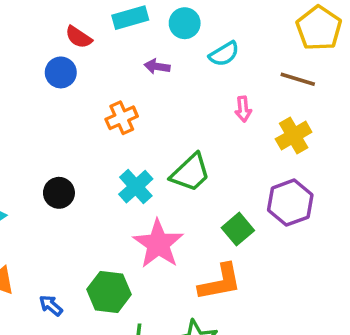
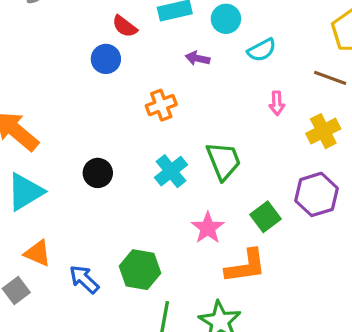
green trapezoid: (190, 173) -> (224, 161), turned -72
pink star: (158, 244) -> (208, 228), moved, size x0.7
blue arrow: (51, 305) -> (84, 279), size x1.4

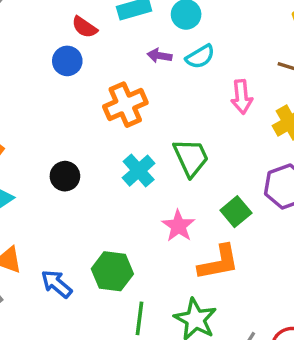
cyan semicircle: (262, 50) -> (200, 57), moved
pink arrow: (277, 103) -> (242, 97), size x1.4
orange cross: (161, 105) -> (125, 105), size x1.4

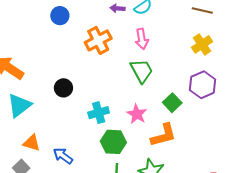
pink arrow: (242, 97) -> (142, 39), moved
cyan cross: (139, 171) -> (99, 113), moved, turned 30
green hexagon: (112, 271) -> (113, 142), moved

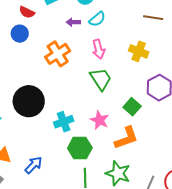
yellow cross: (202, 44) -> (139, 51), moved, turned -30
black circle: (63, 88) -> (29, 101), size x1.8
blue arrow: (63, 156) -> (33, 165), turned 102

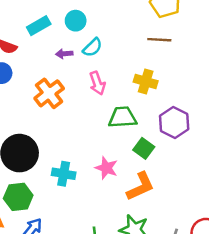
green trapezoid: (101, 79) -> (123, 117), moved, turned -55
cyan cross: (64, 122) -> (64, 174), turned 36
green hexagon: (80, 148) -> (18, 197), moved

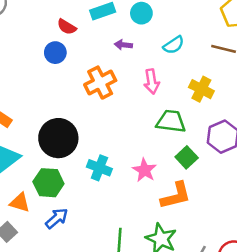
cyan semicircle: (93, 47) -> (174, 45), moved

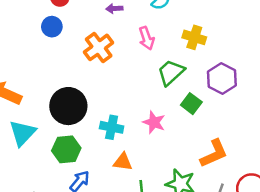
green trapezoid: (171, 121) -> (171, 72), turned -40
orange L-shape: (176, 196) -> (214, 154), moved
orange triangle: (20, 203) -> (123, 162), moved

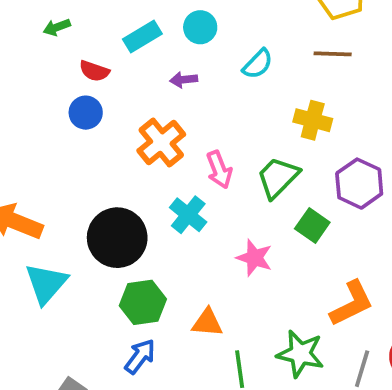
pink arrow: (147, 38) -> (219, 170), moved
cyan cross: (112, 127) -> (188, 215), moved, turned 30
green hexagon: (66, 149) -> (143, 302), moved

